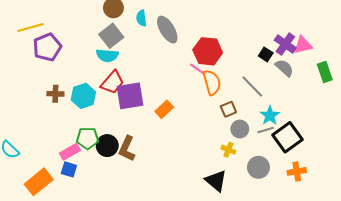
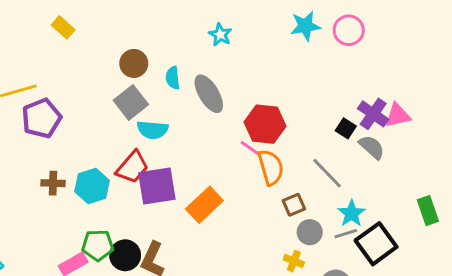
cyan semicircle: (107, 55) -> (153, 130), moved
green rectangle: (325, 72) -> (428, 211), moved
orange rectangle: (164, 109) -> (204, 205), size x1.4

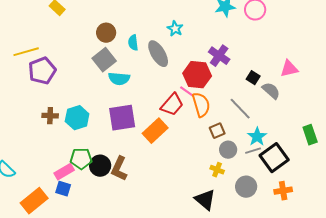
cyan star: (220, 35) -> (175, 29), moved
purple cross: (373, 114) -> (219, 56), moved
red trapezoid: (132, 167) -> (172, 105), moved

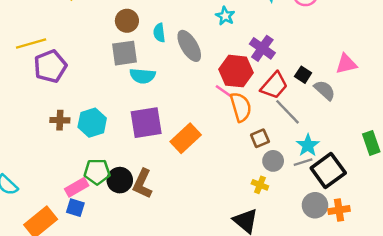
cyan star: (175, 29) -> (225, 16), moved
gray square: (104, 60) -> (125, 53), turned 30
red trapezoid: (172, 105) -> (274, 85), moved
gray circle: (246, 187) -> (315, 205), moved

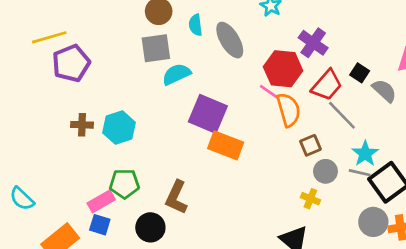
cyan semicircle: (143, 76) -> (176, 74), turned 150
purple square: (146, 123) -> (208, 114), moved, turned 32
orange rectangle: (186, 138) -> (226, 145), turned 64
gray line: (303, 162) -> (360, 173), turned 30
black circle: (120, 180) -> (150, 227), moved

